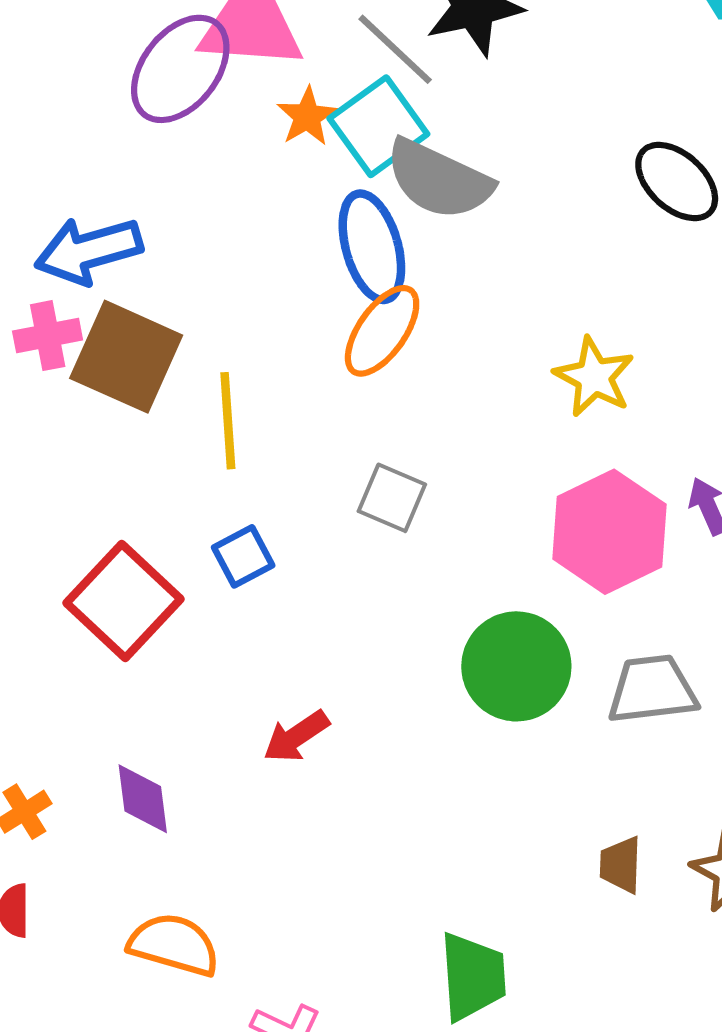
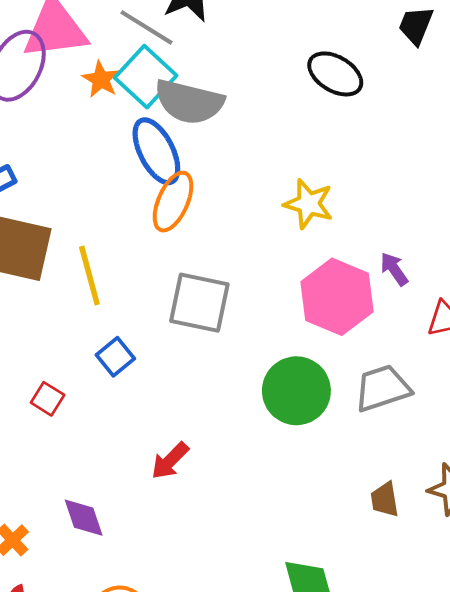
gray square: (392, 498) -> (199, 303), size x1.5
red square: (123, 601) -> (48, 399), size x0.5

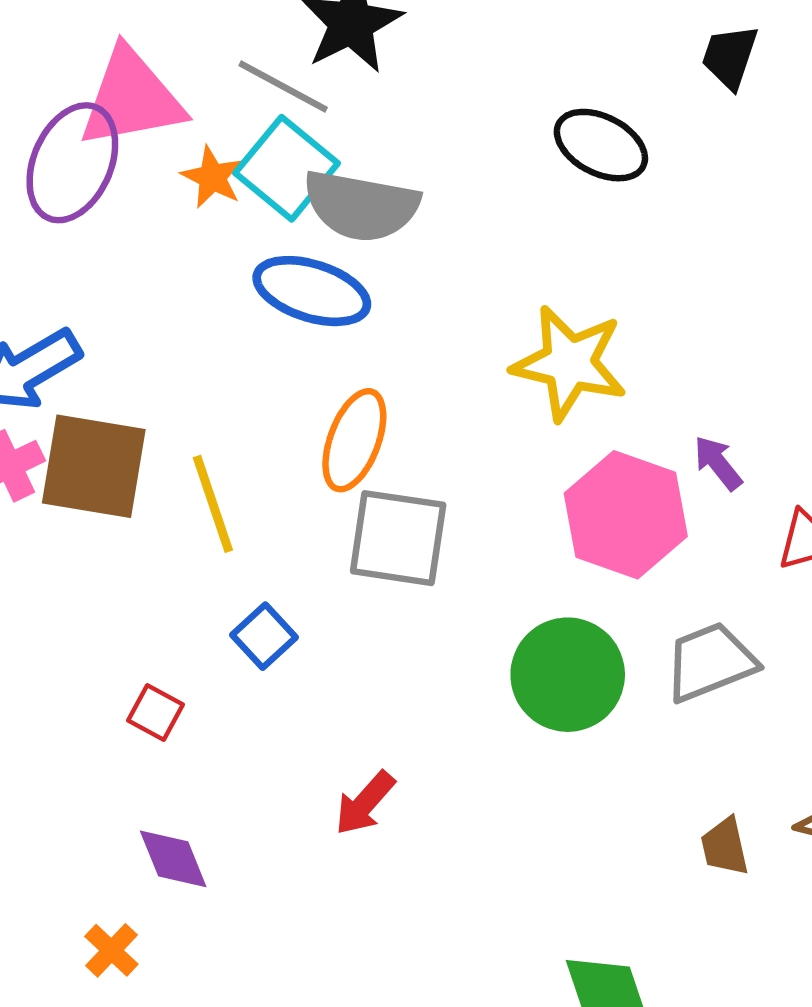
blue ellipse: (156, 151) -> (312, 291), turned -42
orange ellipse: (173, 202) -> (354, 440), moved
yellow star: (309, 204) -> (569, 363), size x1.4
purple diamond: (84, 518) -> (173, 859), moved

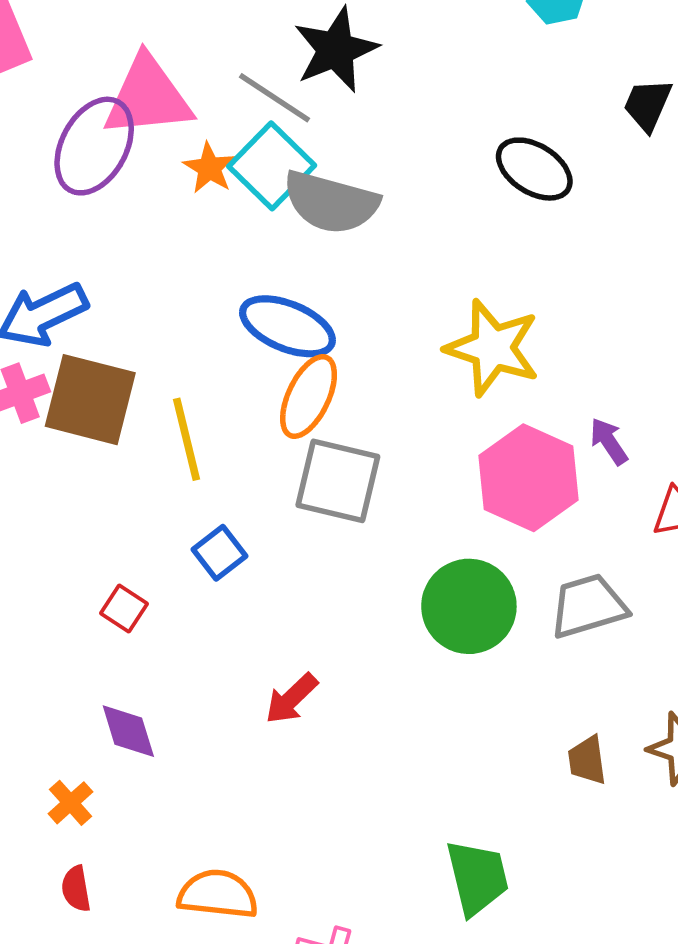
blue ellipse: (312, 291) -> (287, 326), moved

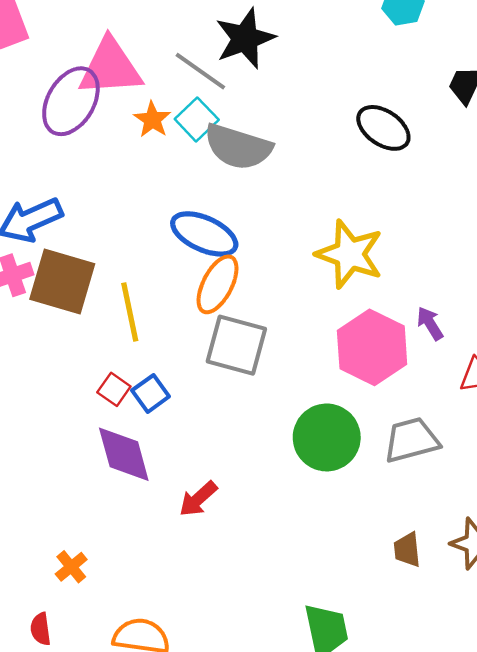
cyan square: (272, 166) -> (197, 119), size x0.7
red square: (124, 608) -> (114, 389), moved
purple diamond: (128, 731) -> (124, 454), moved, size x1.4
orange cross: (71, 803) -> (71, 567), moved

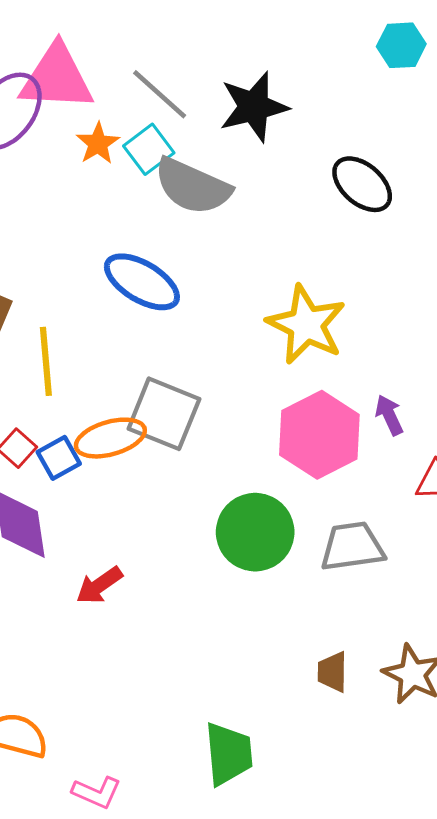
black star: (245, 38) -> (254, 107), moved
orange ellipse: (218, 284) -> (110, 438), moved, turned 40

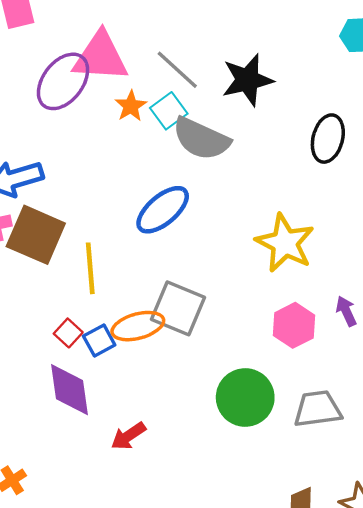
black ellipse: (362, 184) -> (328, 139), turned 63
blue ellipse: (142, 282) -> (163, 210), turned -72
pink hexagon: (319, 435) -> (294, 325), size x0.7

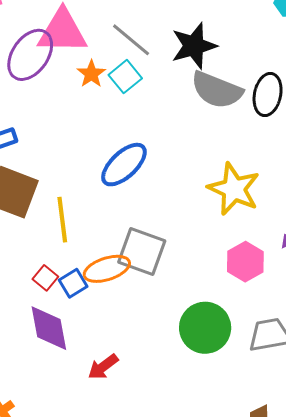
gray semicircle: (201, 139) -> (217, 90), moved

